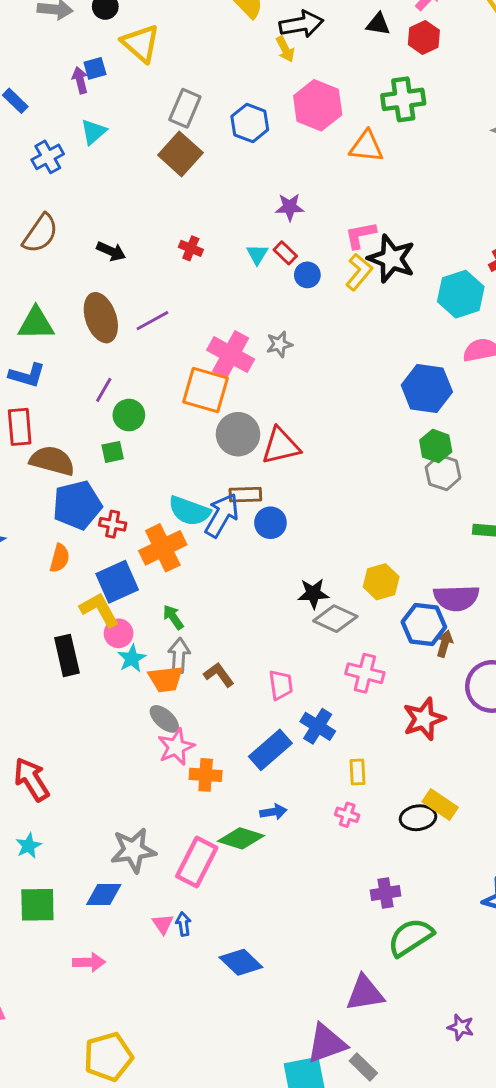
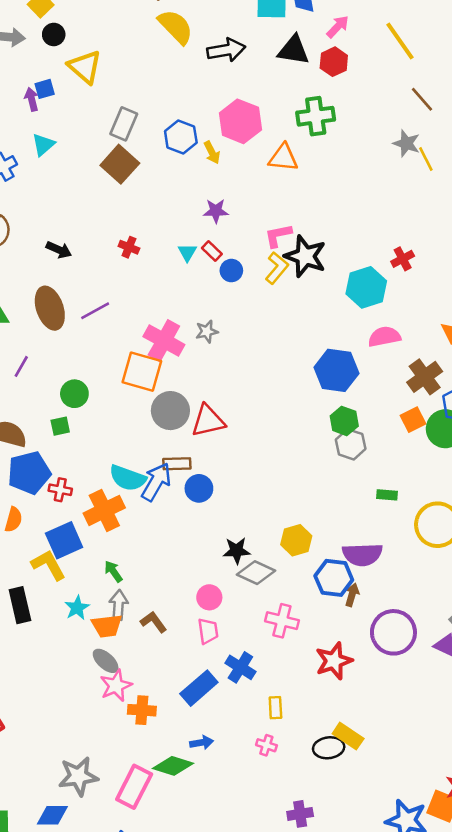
black triangle: (378, 24) -> (294, 50), size x1.5
yellow arrow: (285, 49) -> (212, 152), moved
purple line: (104, 390) -> (21, 366), moved
pink circle: (119, 633) -> (209, 597), moved

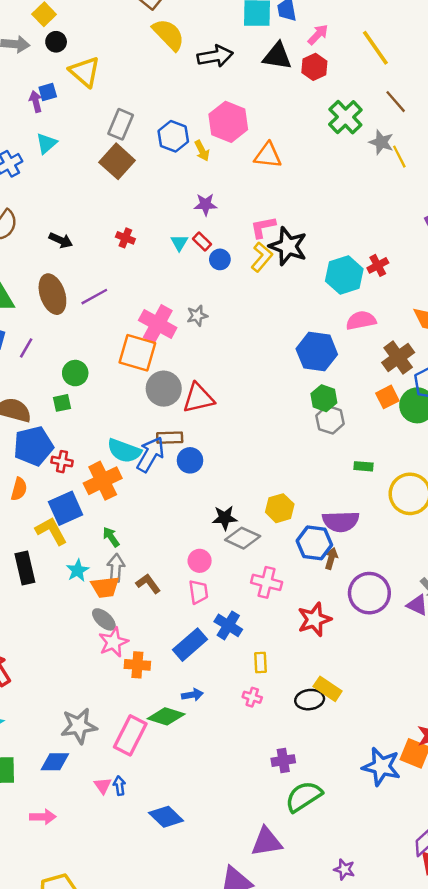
green cross: (316, 116) -> (345, 117), moved, turned -36
red cross: (403, 259) -> (378, 265), moved

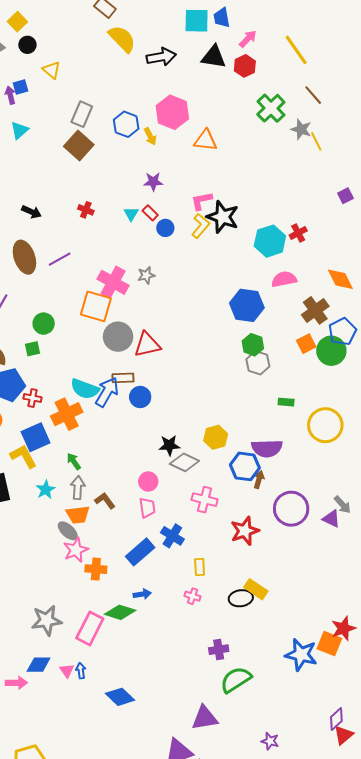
yellow triangle: (85, 72) -> (52, 70), size x0.7
orange trapezoid: (105, 587) -> (78, 515), moved
blue diamond: (55, 762) -> (39, 665), moved
pink arrow: (43, 817) -> (16, 683), moved

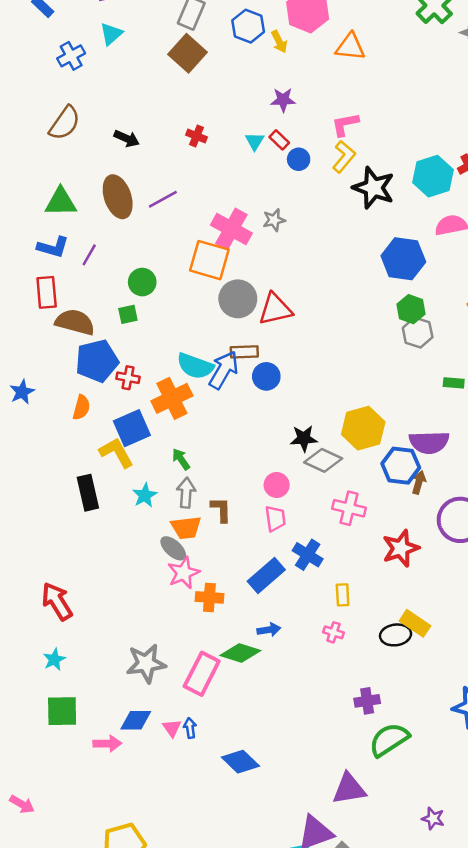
black star: (223, 217) -> (374, 188), moved
yellow hexagon: (216, 437) -> (363, 428), size x1.4
brown L-shape: (105, 501) -> (221, 510), turned 35

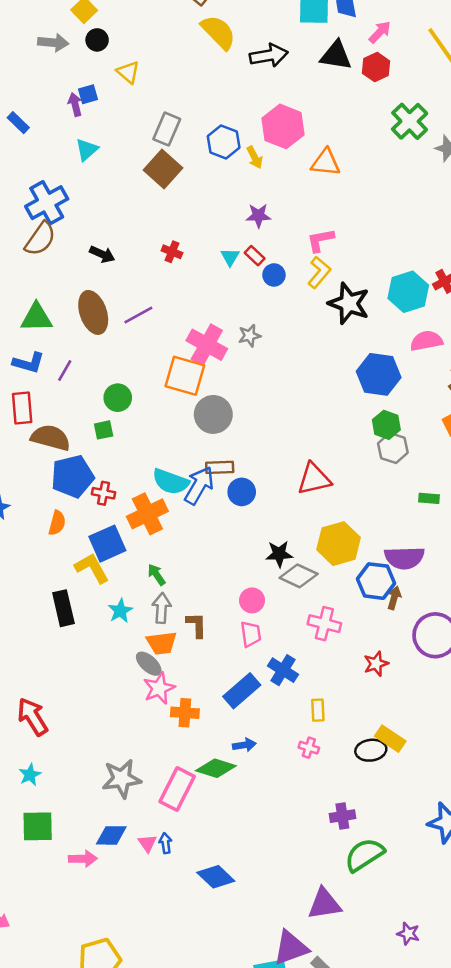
blue cross: (71, 56) -> (47, 203), moved, size x1.5
red triangle: (275, 309) -> (314, 479), moved
red star: (401, 548) -> (376, 664), size x0.7

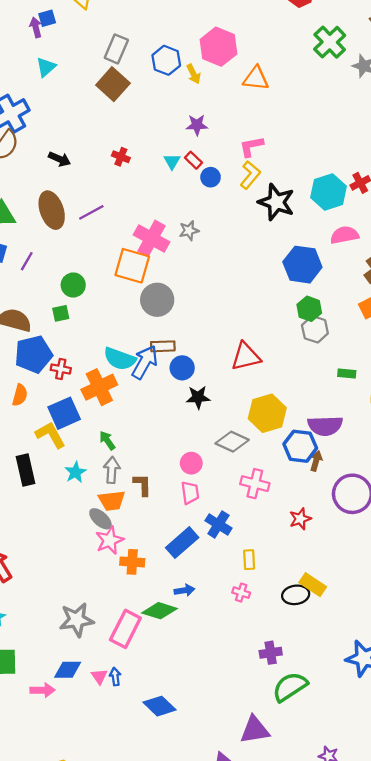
black star: (279, 554) -> (198, 397), moved

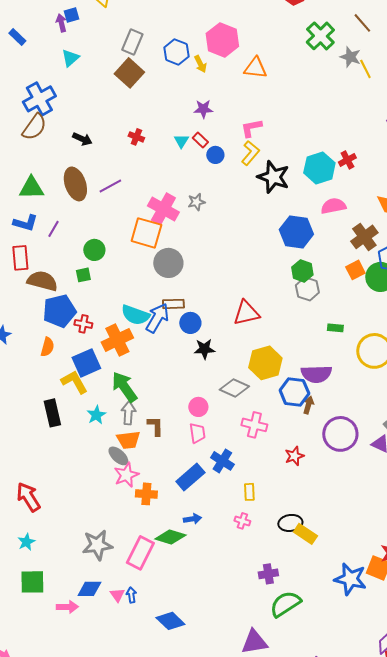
green arrow: (107, 440) -> (124, 387), size x1.8
yellow rectangle: (313, 585) -> (305, 534), moved

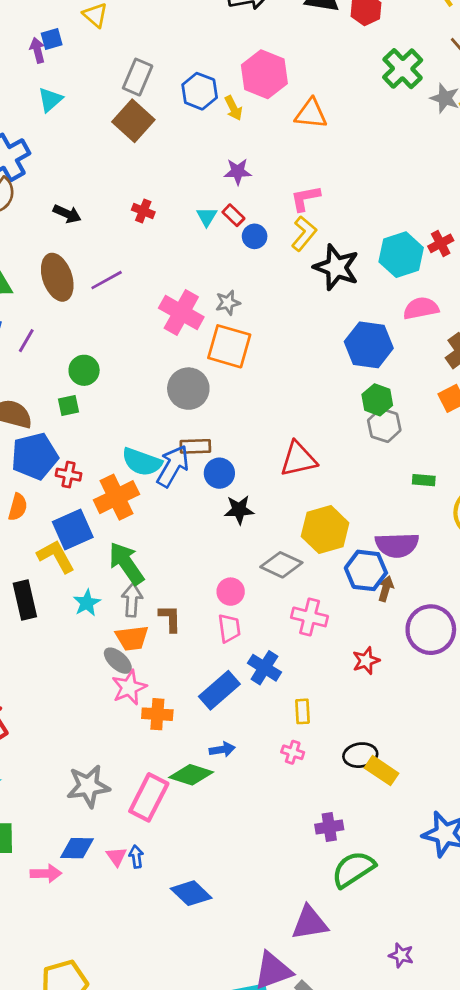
orange square: (146, 233) -> (229, 346), moved

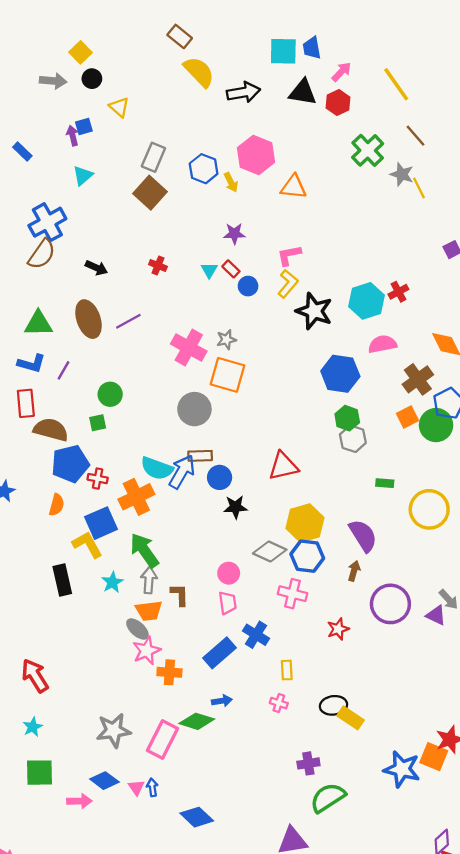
purple semicircle: (397, 545) -> (363, 536), turned -120
blue hexagon: (366, 570) -> (307, 556), moved
blue diamond: (77, 848) -> (104, 781), turned 36

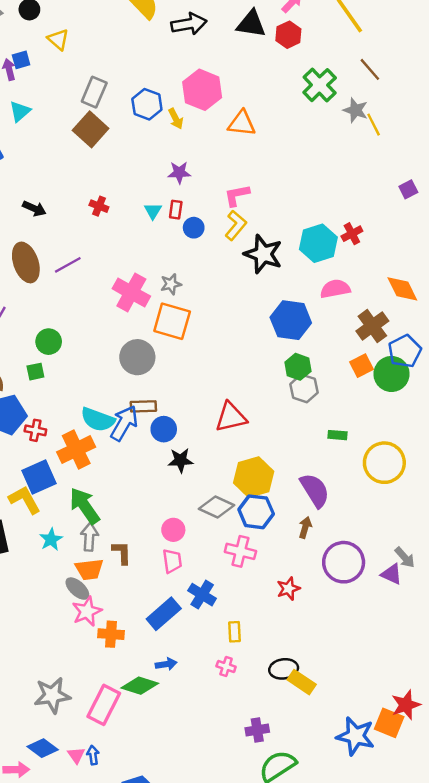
red rectangle: (231, 269) -> (176, 210), turned 54

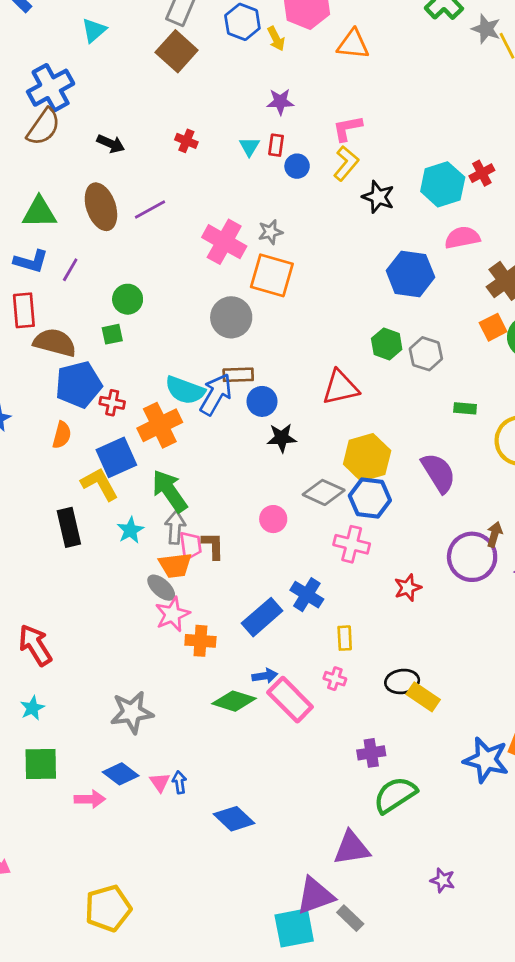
black star: (263, 254) -> (378, 197), size x0.7
green hexagon: (298, 367) -> (387, 344), moved
brown arrow: (305, 527) -> (494, 534), moved
pink trapezoid: (172, 561) -> (191, 546), moved
pink rectangle: (104, 705) -> (290, 700), moved, turned -72

